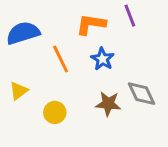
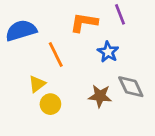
blue star: (102, 59) -> (108, 52), moved
yellow triangle: (19, 91) -> (37, 84), moved

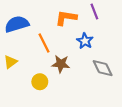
yellow triangle: (37, 84) -> (10, 62), moved
brown star: (100, 96) -> (61, 64), moved

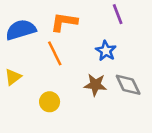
orange L-shape: (66, 18) -> (64, 22), moved
brown star: (61, 64) -> (95, 85), moved

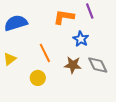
orange L-shape: (64, 22) -> (64, 17), moved
orange line: (55, 53) -> (45, 53), moved

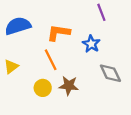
orange L-shape: (64, 17) -> (58, 33), moved
brown star: (73, 65) -> (69, 86), moved

